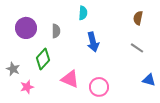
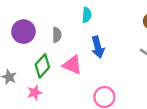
pink triangle: (70, 79) -> (72, 65), moved
pink star: (27, 87) -> (35, 93), moved

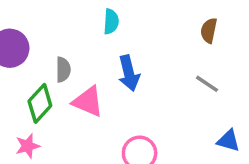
gray semicircle: (57, 35) -> (63, 70), moved

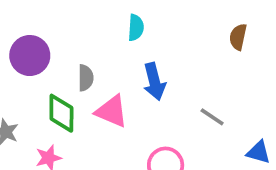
gray line: (207, 84) -> (212, 117), moved
green diamond: (40, 103) -> (61, 113), turned -42

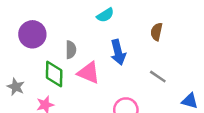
cyan semicircle: (136, 28) -> (105, 15), turned 54
brown semicircle: (238, 37) -> (157, 32), moved

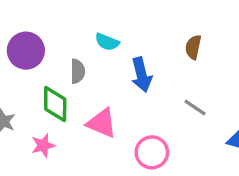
cyan semicircle: (105, 15) -> (107, 42), moved, turned 54
pink triangle: (89, 73) -> (102, 123), moved

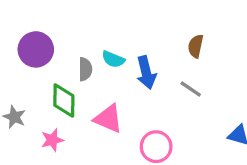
cyan semicircle: (107, 42) -> (113, 59), moved
gray line: (195, 108) -> (191, 89), moved

